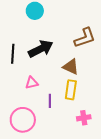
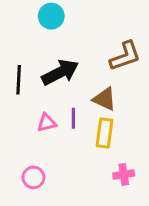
purple line: (50, 101) -> (73, 118), moved
pink circle: (23, 120) -> (33, 177), size x0.6

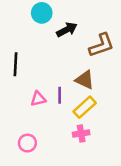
black arrow: (60, 72) -> (67, 30), moved, size x0.7
yellow rectangle: (105, 133) -> (85, 107), turned 40
pink cross: (124, 174) -> (81, 133), moved

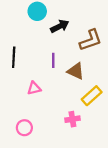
purple line: (60, 95) -> (53, 60), moved
yellow rectangle: (85, 107) -> (92, 96), moved

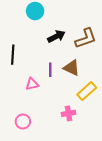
black arrow: (60, 26) -> (56, 36), moved
purple line: (53, 60) -> (50, 70), moved

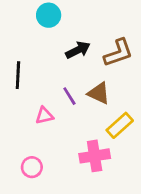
purple line: (50, 70) -> (69, 96), turned -32
pink cross: (68, 113) -> (95, 156), size x1.5

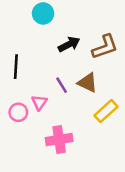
pink triangle: (44, 116) -> (39, 102), turned -42
pink cross: (95, 156) -> (59, 140), moved
pink circle: (32, 167) -> (18, 112), moved

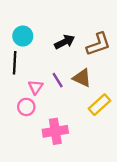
cyan circle: (43, 13) -> (23, 36), moved
pink triangle: (39, 102) -> (36, 87), moved
pink circle: (18, 112) -> (26, 107), moved

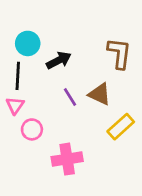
black arrow: (65, 42) -> (59, 60), moved
brown L-shape: (98, 44) -> (119, 53), turned -64
pink triangle: (36, 87) -> (15, 105), moved

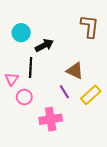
brown L-shape: (119, 53) -> (90, 26), moved
black line: (18, 76) -> (31, 67), moved
purple line: (70, 97) -> (64, 92), moved

